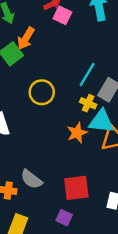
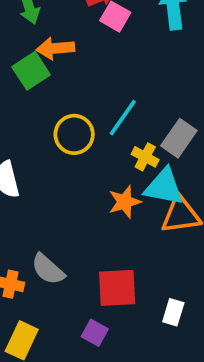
orange arrow: (26, 38) -> (55, 48), turned 50
cyan line: (87, 75) -> (123, 118), moved

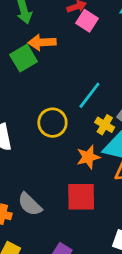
yellow circle: (74, 134) -> (52, 123), moved
red square: (117, 288) -> (81, 197), moved

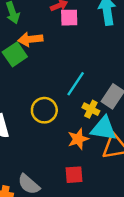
pink square: (87, 21) -> (69, 18), turned -30
red square: (81, 197) -> (74, 175), size x0.7

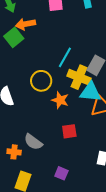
yellow cross: (91, 109) -> (79, 77), size x1.6
orange star: (78, 139) -> (60, 100), moved, turned -30

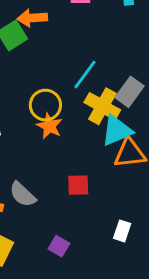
cyan triangle: (91, 92) -> (117, 131), turned -35
orange star: (60, 100) -> (49, 126), moved

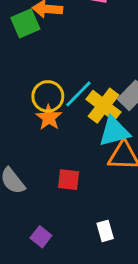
cyan line: (85, 74) -> (78, 94), moved
white rectangle: (122, 231) -> (105, 231), turned -42

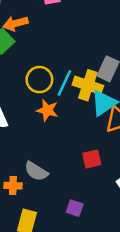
yellow circle: (48, 96) -> (39, 80), moved
red square: (69, 180) -> (92, 159), moved

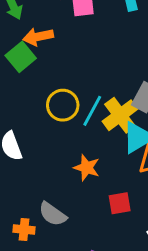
yellow cross: (88, 85) -> (120, 115), turned 32
orange star: (47, 110) -> (87, 168), moved

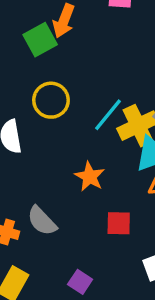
orange arrow: (38, 37) -> (64, 21), turned -68
yellow circle: (63, 105) -> (51, 100), moved

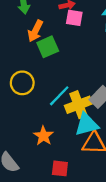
green square: (40, 40) -> (48, 47), moved

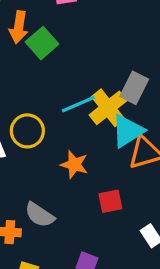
yellow circle: (22, 83) -> (27, 131), moved
cyan line: (59, 96) -> (78, 104), turned 40

